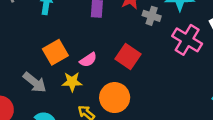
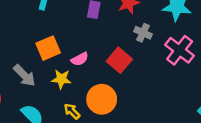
gray cross: (152, 16) -> (143, 33), moved

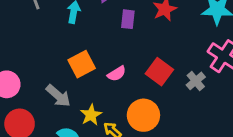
gray cross: (143, 33) -> (196, 81), moved, turned 30
yellow star: (61, 79) -> (91, 115), moved, turned -30

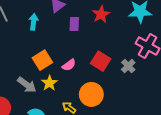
yellow star: (91, 115) -> (49, 83), moved

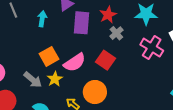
purple rectangle: (74, 24) -> (82, 23), size x1.6
pink semicircle: (69, 65) -> (75, 62), size x1.6
gray cross: (128, 66) -> (116, 33), moved

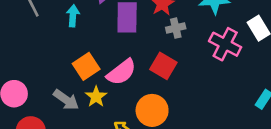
gray cross: (116, 33) -> (176, 28), turned 32

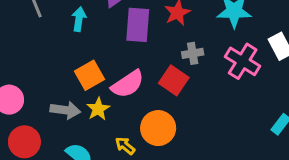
gray cross: (176, 28) -> (193, 53), moved
gray arrow: (66, 100) -> (65, 110), turned -32

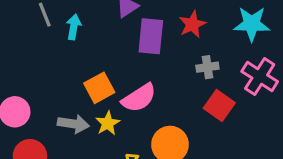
cyan arrow: (79, 19) -> (74, 27), moved
red square: (174, 80) -> (219, 106), moved

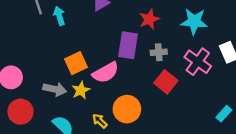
cyan arrow: (74, 27) -> (59, 16), turned -30
purple rectangle: (151, 36) -> (128, 45), moved

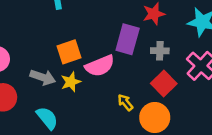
orange circle: (127, 109) -> (155, 118), moved
yellow arrow: (100, 121) -> (125, 102), moved

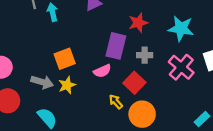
pink semicircle: (100, 66) -> (102, 71), moved, size x0.7
red square: (164, 84) -> (134, 83), moved

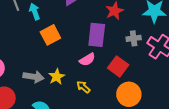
gray cross: (145, 55) -> (134, 38), moved
orange square: (65, 59) -> (50, 35), moved
yellow arrow: (116, 102) -> (83, 87), moved

